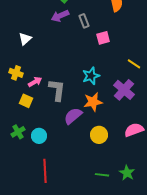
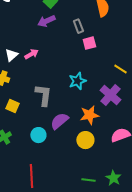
gray rectangle: (84, 21) -> (78, 26), moved
white triangle: (25, 39) -> (11, 55), moved
pink arrow: (35, 82) -> (31, 54), moved
orange star: (93, 102) -> (89, 115), moved
cyan circle: (39, 136) -> (38, 135), moved

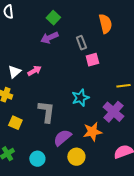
yellow line: (120, 69) -> (123, 86), turned -40
cyan circle: (38, 135) -> (37, 159), moved
yellow circle: (85, 140) -> (76, 157), moved

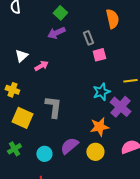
white triangle: (14, 72) -> (21, 56), moved
cyan star: (80, 98) -> (101, 92), moved
yellow square: (15, 123) -> (22, 118), size x1.5
purple semicircle: (62, 138) -> (69, 146), moved
yellow circle: (76, 157) -> (95, 152), moved

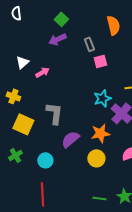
purple semicircle: (69, 146) -> (70, 139), moved

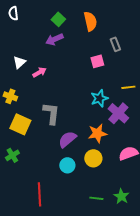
orange semicircle: (113, 25) -> (90, 21), moved
gray rectangle: (89, 44) -> (115, 44), moved
cyan circle: (45, 160) -> (67, 165), moved

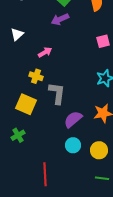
white triangle: (19, 62) -> (17, 34), moved
yellow cross: (10, 96) -> (36, 76), moved
yellow circle: (93, 158) -> (99, 150), moved

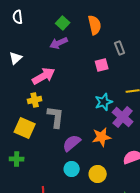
pink arrow: (45, 52) -> (44, 76), size x1.6
yellow cross: (36, 76) -> (35, 100), turned -32
green cross: (18, 135) -> (17, 159), turned 32

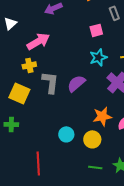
cyan star: (104, 102) -> (98, 57), moved
orange star: (102, 137) -> (102, 116), moved
purple semicircle: (72, 143) -> (76, 83), moved

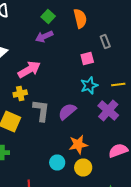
orange star: (102, 116) -> (78, 144), moved

